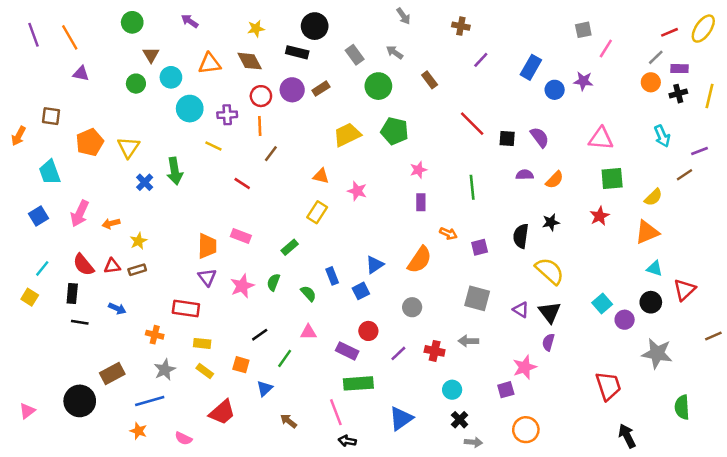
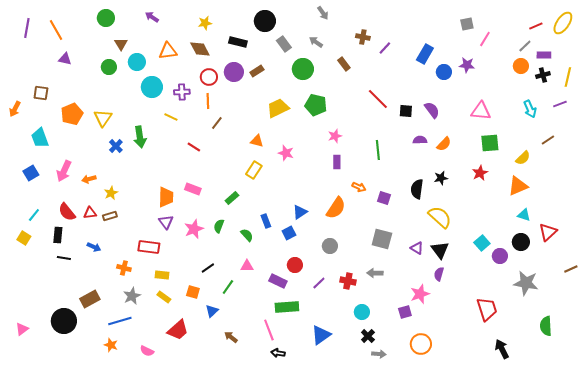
black circle: (315, 26) -> (265, 21), moved
brown cross: (461, 26) -> (363, 37), moved
purple line: (33, 35) -> (27, 28), turned 30
purple line: (700, 151) -> (560, 104), moved
purple square: (480, 247) -> (384, 198), turned 32

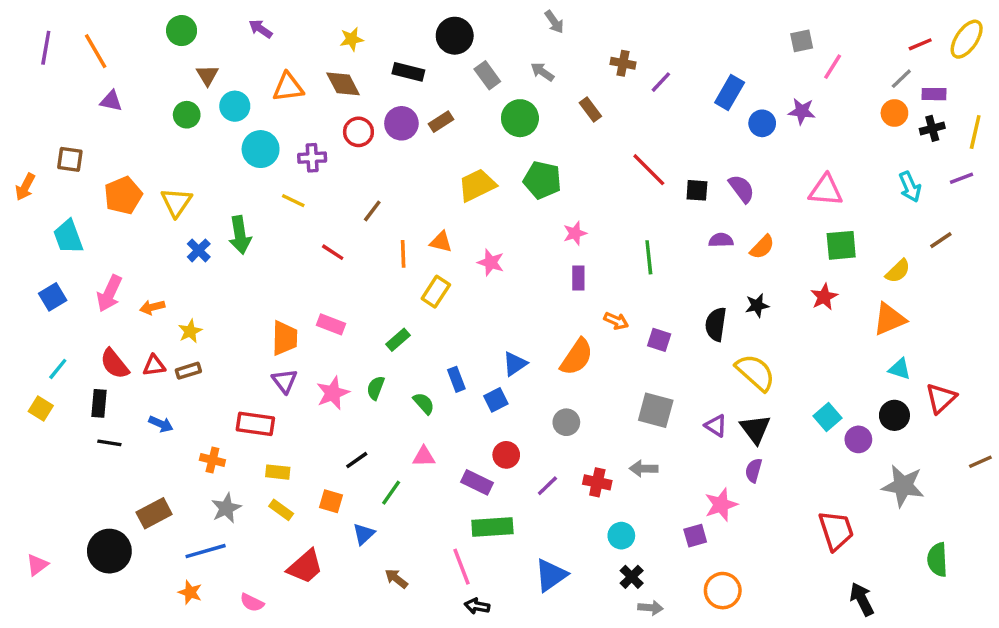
orange line: (208, 101) -> (403, 254), moved

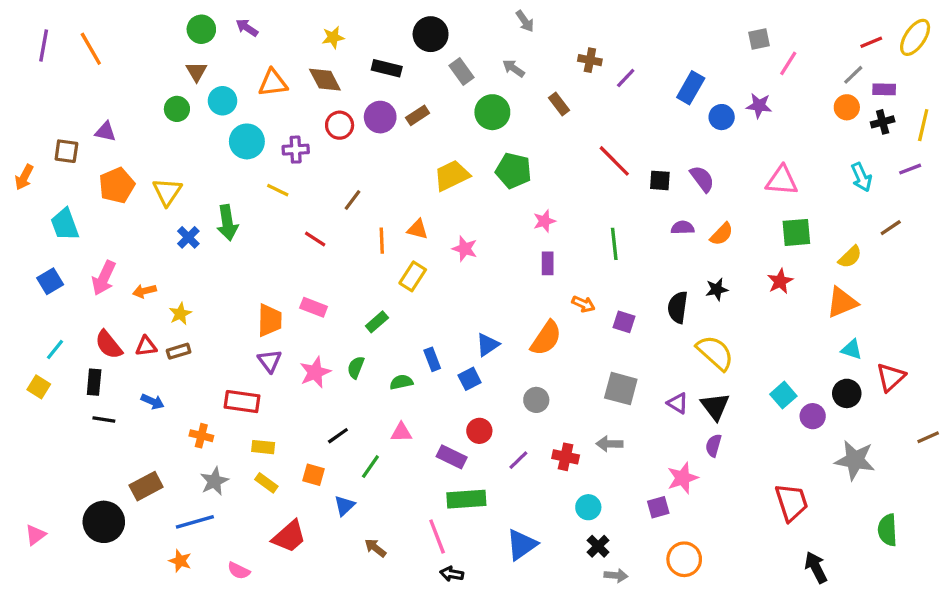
green circle: (182, 31) -> (201, 29), moved
purple triangle: (111, 101) -> (105, 132), moved
green semicircle: (424, 403) -> (401, 382), turned -60

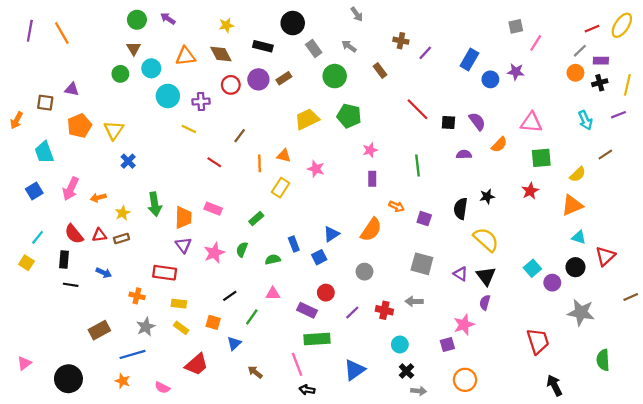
green arrow: (227, 223) -> (155, 204), moved
orange semicircle: (722, 234) -> (499, 145), moved
black circle: (104, 522) -> (68, 379), moved

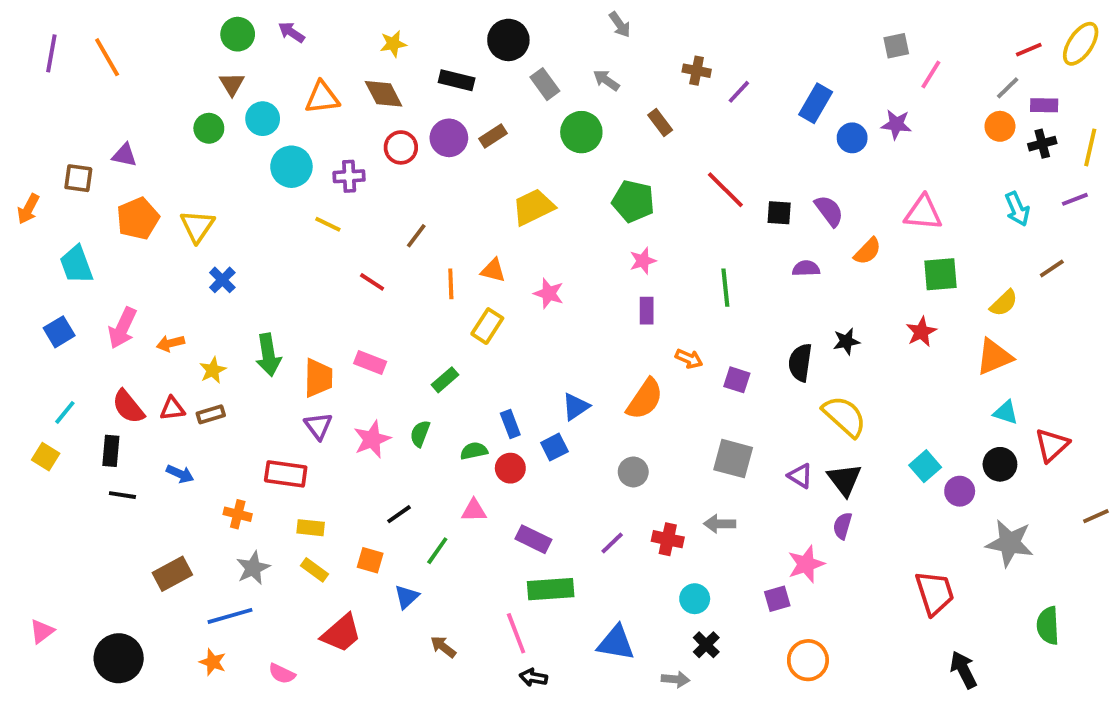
green pentagon: (349, 116) -> (633, 201), moved
red circle: (326, 293) -> (510, 468), moved
blue triangle: (355, 370) -> (616, 643), turned 45
gray arrow: (419, 391) -> (675, 679), moved

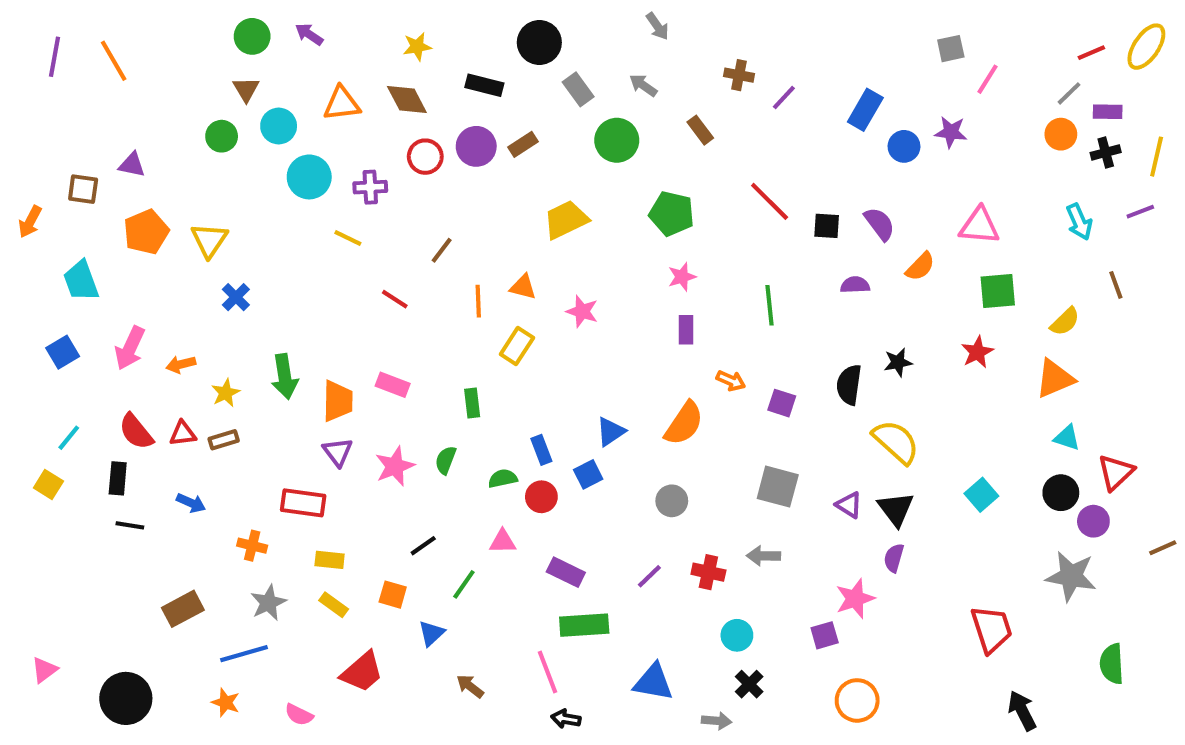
brown line: (1052, 268) -> (1116, 285), turned -76
green rectangle: (445, 380) -> (472, 403), turned -56
purple circle: (960, 491) -> (1093, 521), moved

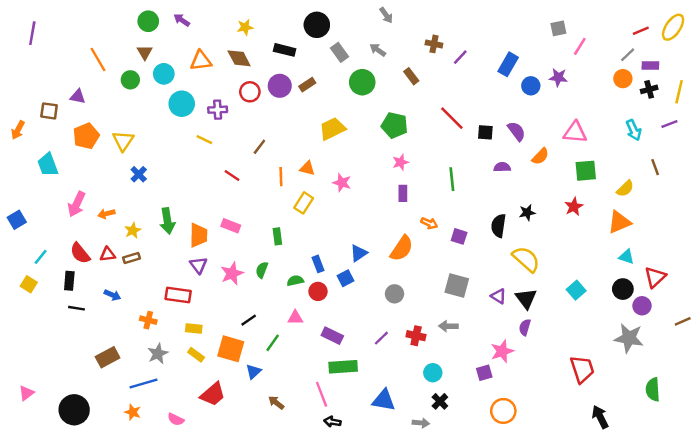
orange line: (114, 61) -> (98, 59), moved
blue square: (63, 352) -> (17, 220), moved
orange square: (393, 595) -> (231, 349), size x1.6

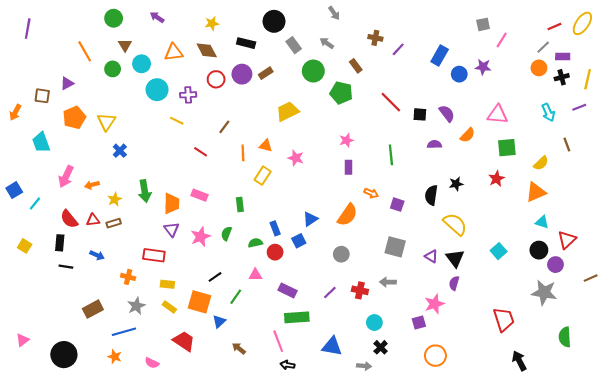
green circle: (148, 21) -> (114, 18), moved
purple triangle: (78, 97) -> (67, 83), turned -40
green pentagon: (395, 125) -> (341, 93), moved
cyan line: (41, 257) -> (35, 203), moved
red trapezoid: (213, 394) -> (184, 341), turned -105

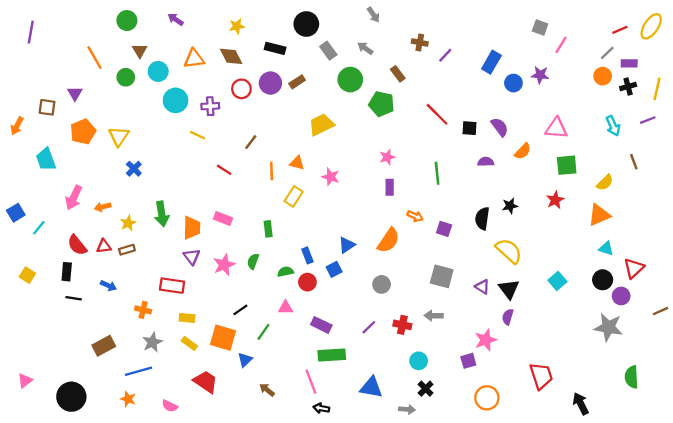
gray square: (483, 24) -> (540, 27), turned 32
purple triangle: (67, 83) -> (75, 93), turned -32
red trapezoid: (504, 319) -> (541, 376), moved

